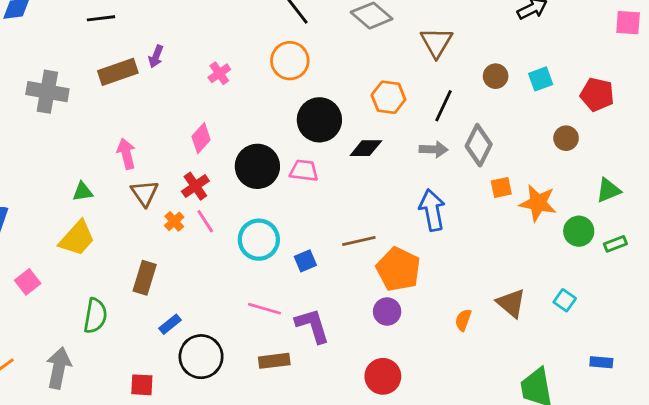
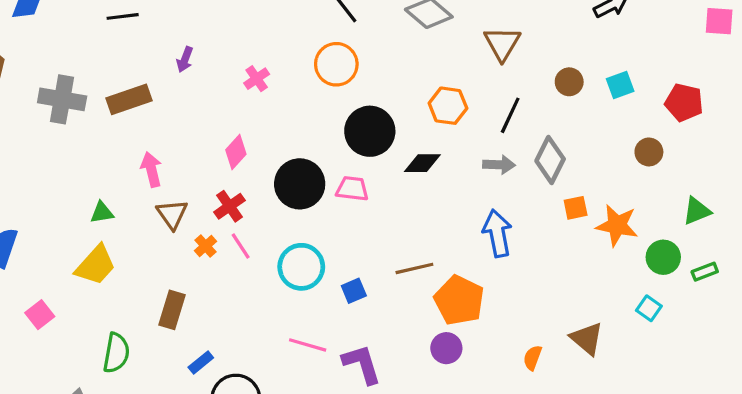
brown rectangle: (118, 72) -> (129, 99), moved
cyan square: (565, 300) -> (649, 308), moved

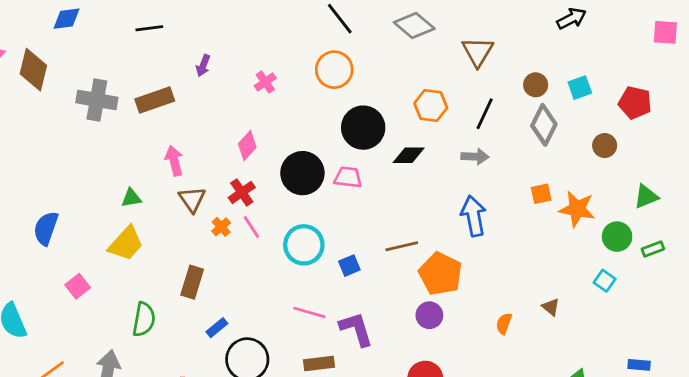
gray diamond: (550, 160) -> (544, 125), moved
brown triangle: (587, 339) -> (551, 307), size x0.6

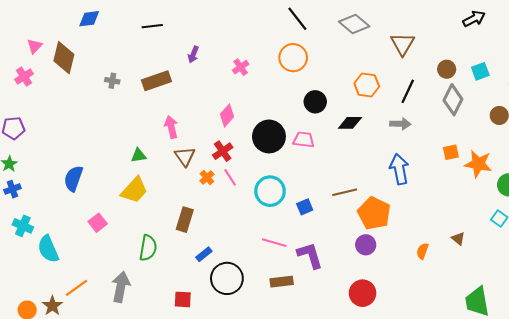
gray cross: (97, 100) -> (112, 81), size x0.5
black circle: (363, 128) -> (315, 102), size x0.7

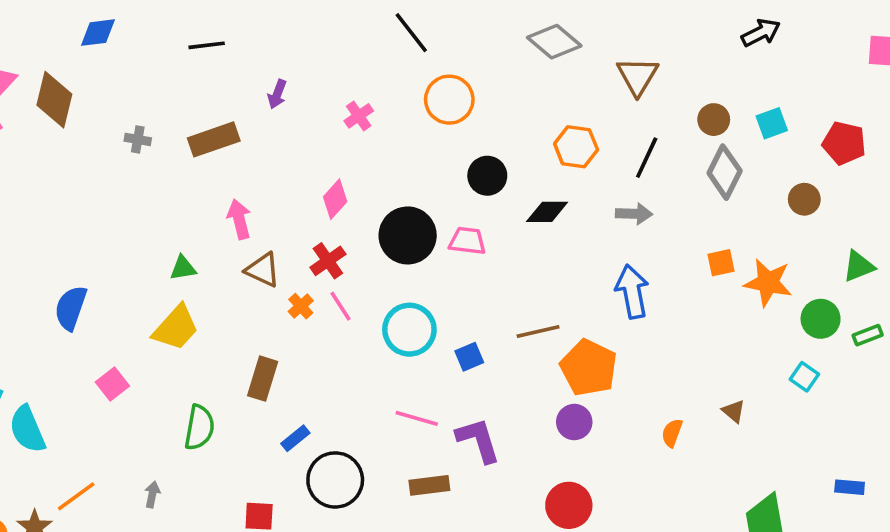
black line: (297, 19) -> (411, 33), moved
brown triangle: (185, 156) -> (263, 270), turned -30
gray arrow: (121, 287) -> (152, 494), size x0.5

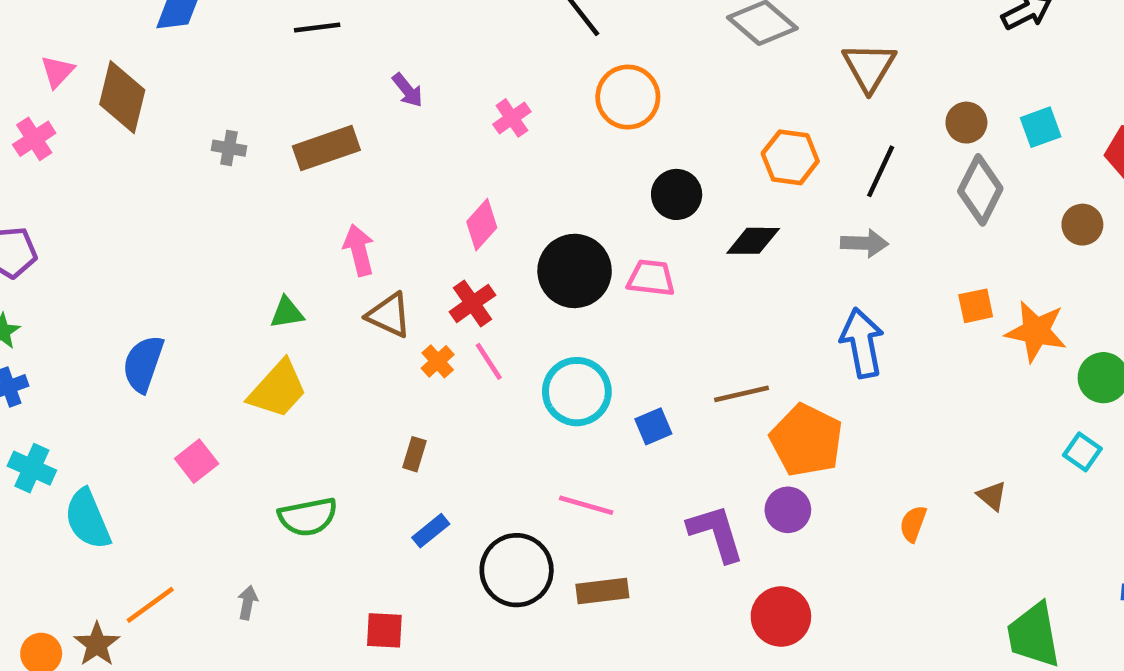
purple arrow: (277, 94) -> (408, 90), turned -60
brown rectangle: (263, 379) -> (415, 454), moved, size x0.6
green semicircle: (199, 427) -> (308, 517), turned 69
purple L-shape: (478, 440) -> (716, 533), moved
black circle: (335, 480) -> (517, 570), moved

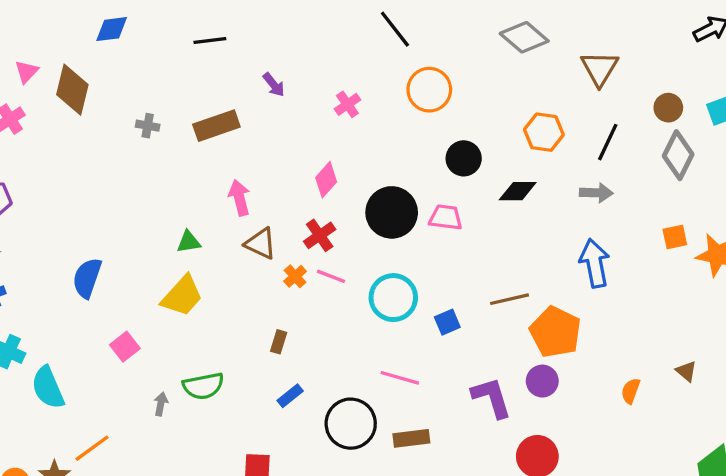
pink line: (489, 361) -> (331, 276), turned -36
gray arrow: (248, 603) -> (161, 404), moved

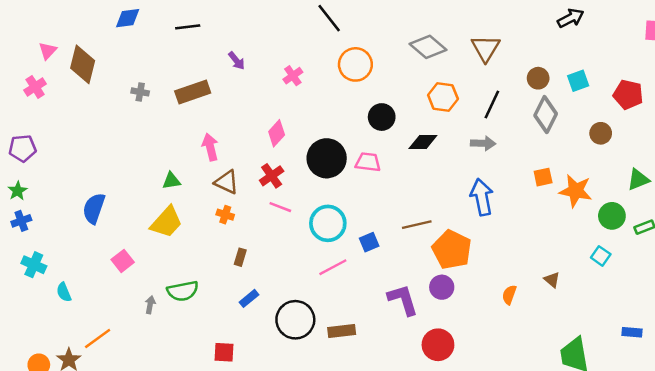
blue diamond: (112, 29) -> (128, 18), moved
gray diamond: (524, 37) -> (428, 47), moved
orange cross: (295, 276) -> (225, 215), moved, turned -30
pink line: (400, 378) -> (333, 267), moved, turned -44
cyan semicircle: (48, 388) -> (64, 292), size x0.6

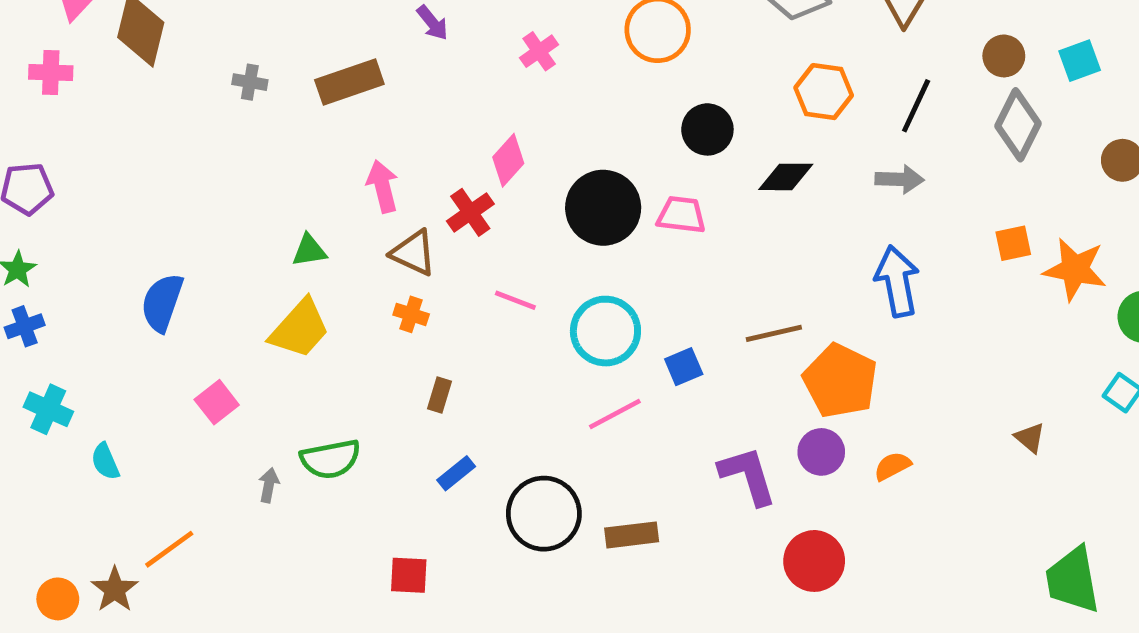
pink cross: (35, 87) -> (51, 73), turned 35
red cross: (272, 176) -> (470, 212), moved
orange semicircle: (509, 295) -> (892, 466), moved, turned 42

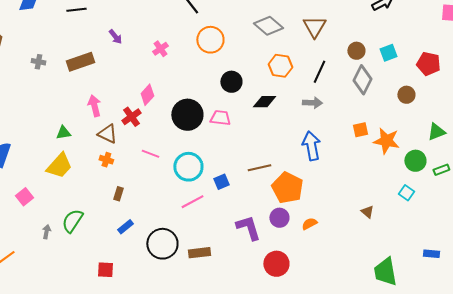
green semicircle: (330, 459) -> (72, 221), turned 135

